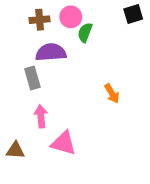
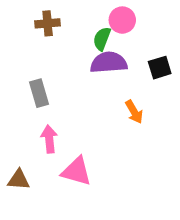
black square: (133, 14) -> (160, 68), moved
pink circle: (71, 17) -> (122, 20), moved
purple semicircle: (51, 52) -> (109, 63), moved

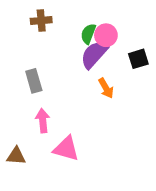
pink circle: (122, 20) -> (106, 35), moved
purple semicircle: (109, 63) -> (94, 54), turned -44
orange arrow: (134, 112) -> (106, 88), moved

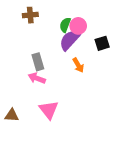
gray rectangle: (34, 81) -> (38, 62), moved
pink arrow: (43, 121) -> (37, 78), moved, turned -63
pink triangle: (66, 149) -> (49, 110), turned 36

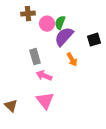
pink circle: (78, 26) -> (47, 24), moved
pink arrow: (37, 78) -> (44, 76), moved
brown triangle: (12, 115) -> (11, 106), turned 40

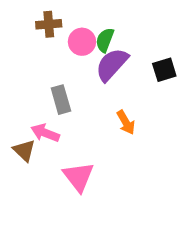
orange arrow: (72, 60) -> (126, 122), moved
pink arrow: (44, 76) -> (45, 133), moved
brown triangle: (11, 106) -> (24, 150), moved

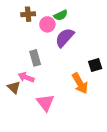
green semicircle: (105, 40) -> (61, 15), moved, turned -136
black square: (164, 70) -> (95, 65), moved
orange arrow: (126, 122) -> (80, 83), moved, size x1.5

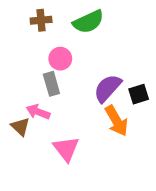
green semicircle: (61, 15) -> (88, 22), size x1.5
pink circle: (47, 24) -> (60, 59), moved
purple semicircle: (65, 38) -> (108, 88), moved

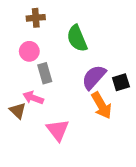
green semicircle: (88, 22) -> (77, 38), moved, turned 92
pink circle: (60, 59) -> (29, 51), moved

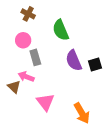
brown cross: (36, 18) -> (28, 14), turned 32
purple semicircle: (94, 77) -> (74, 60), turned -65
orange arrow: (102, 106) -> (82, 113), moved

